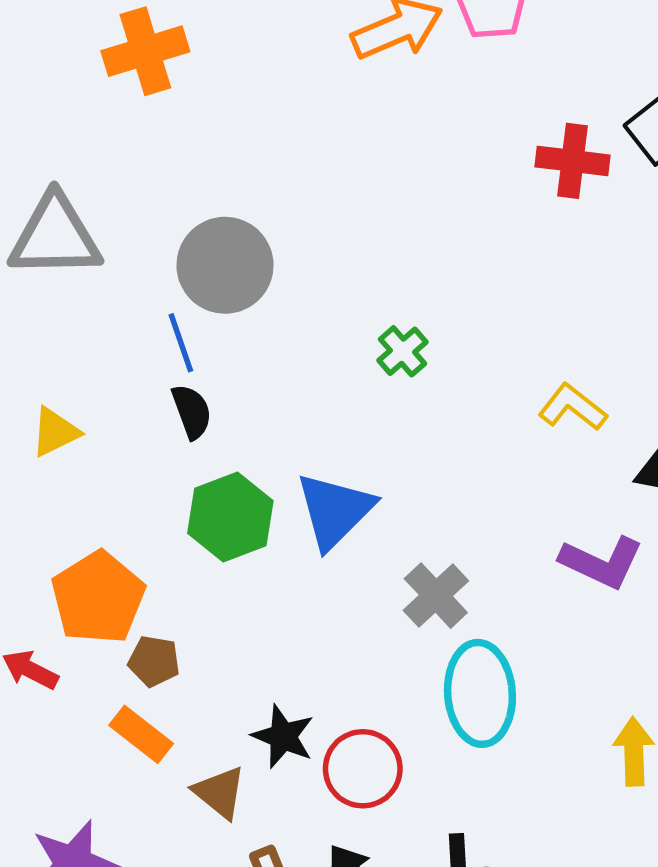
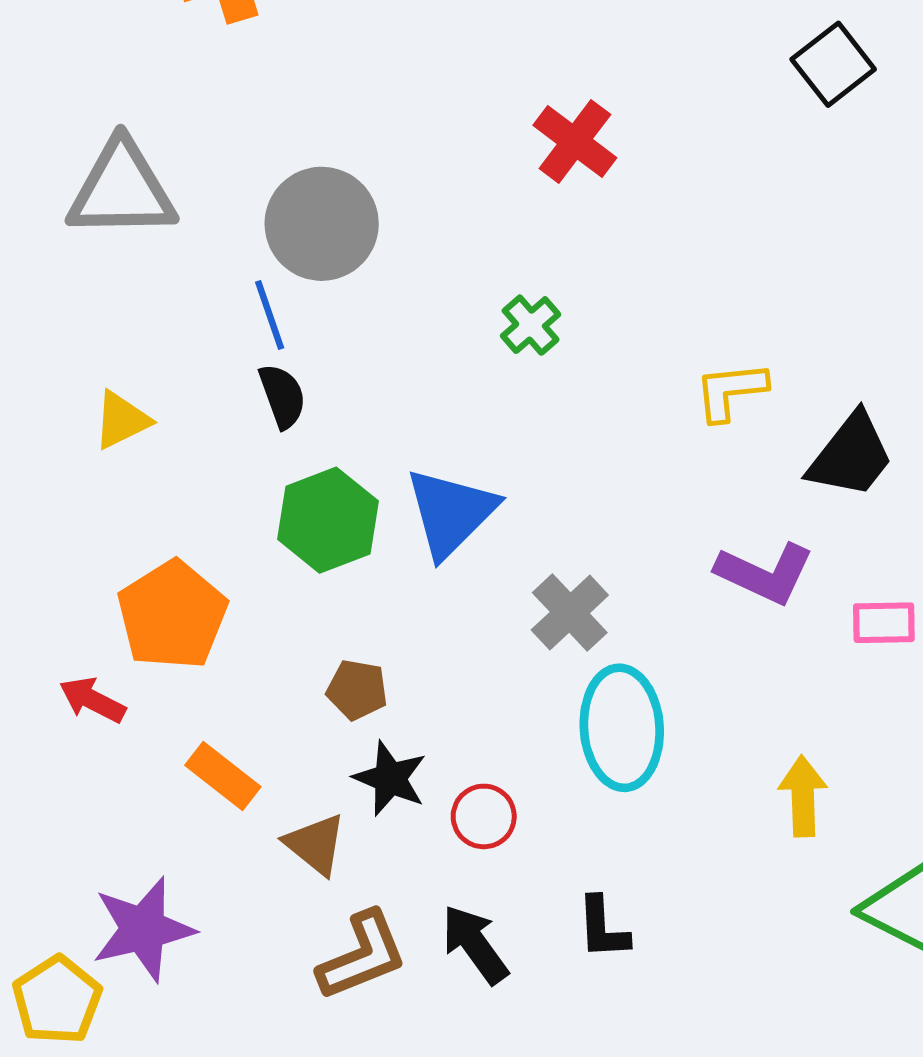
red cross: (572, 161) -> (575, 141), moved, turned 30
yellow L-shape: (572, 407) -> (731, 391), turned -44
brown pentagon: (154, 661) -> (357, 690), moved
red circle: (363, 769) -> (484, 816), size x0.7

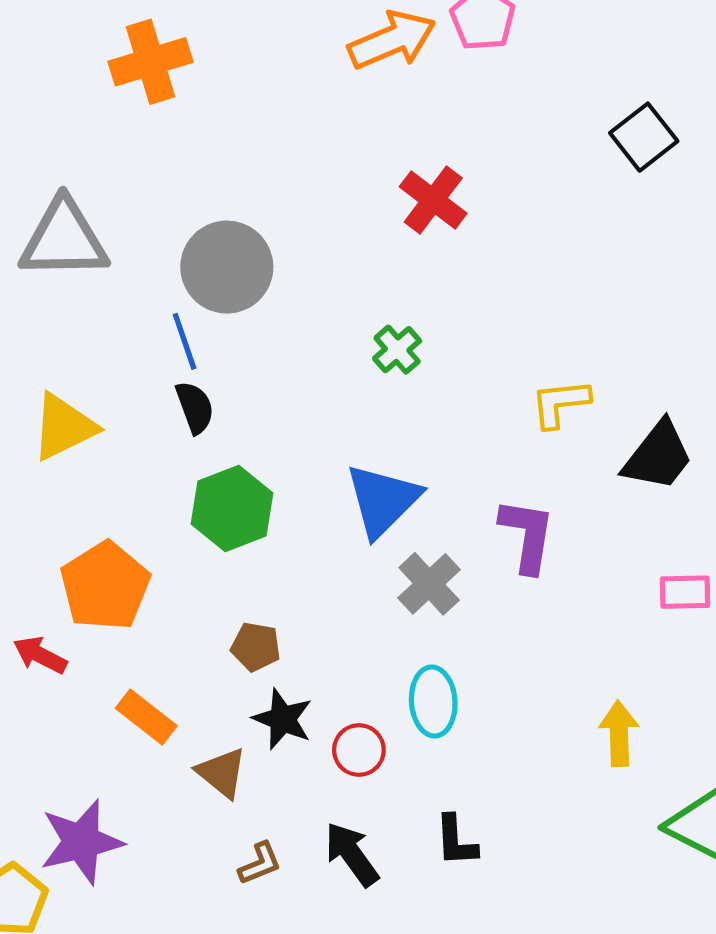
yellow triangle: (122, 420) -> (64, 427), size x1.4
blue triangle: (451, 513) -> (383, 500), moved
purple L-shape: (765, 573) -> (527, 535), moved, turned -106
cyan ellipse: (622, 728) -> (433, 701), moved, size x0.7
brown L-shape: (362, 956) -> (260, 864), size x0.6

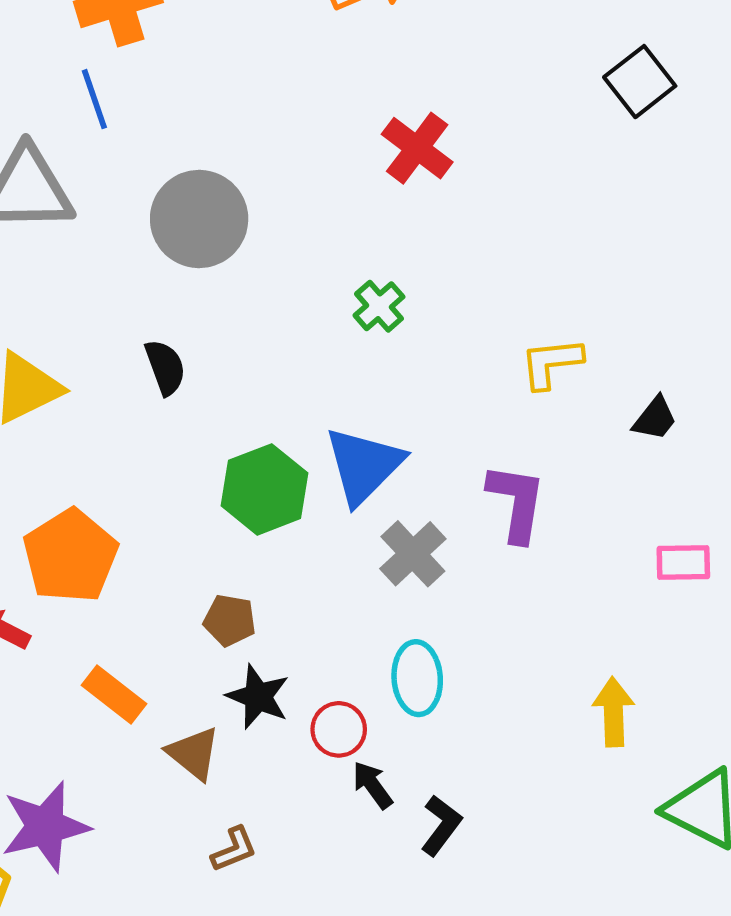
blue line: (185, 341) -> (94, 99), moved
black trapezoid: (658, 456) -> (655, 419), size x0.6
green hexagon: (232, 509) -> (265, 489), moved
black L-shape: (456, 841) -> (441, 825), turned -140
black arrow: (352, 854) -> (372, 785), moved, size x0.7

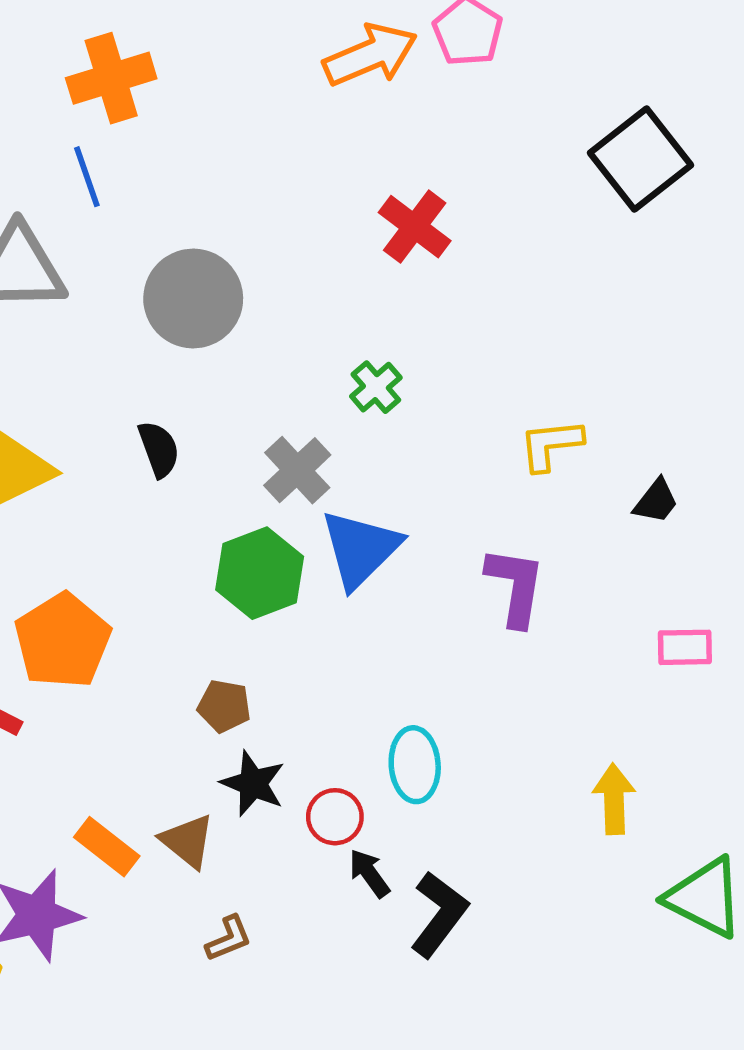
black square: (640, 82) -> (641, 159), size x1.4
gray cross: (413, 554) -> (297, 470), moved
orange rectangle: (114, 694) -> (107, 847), moved
black L-shape: (441, 825) -> (439, 914), size x1.4

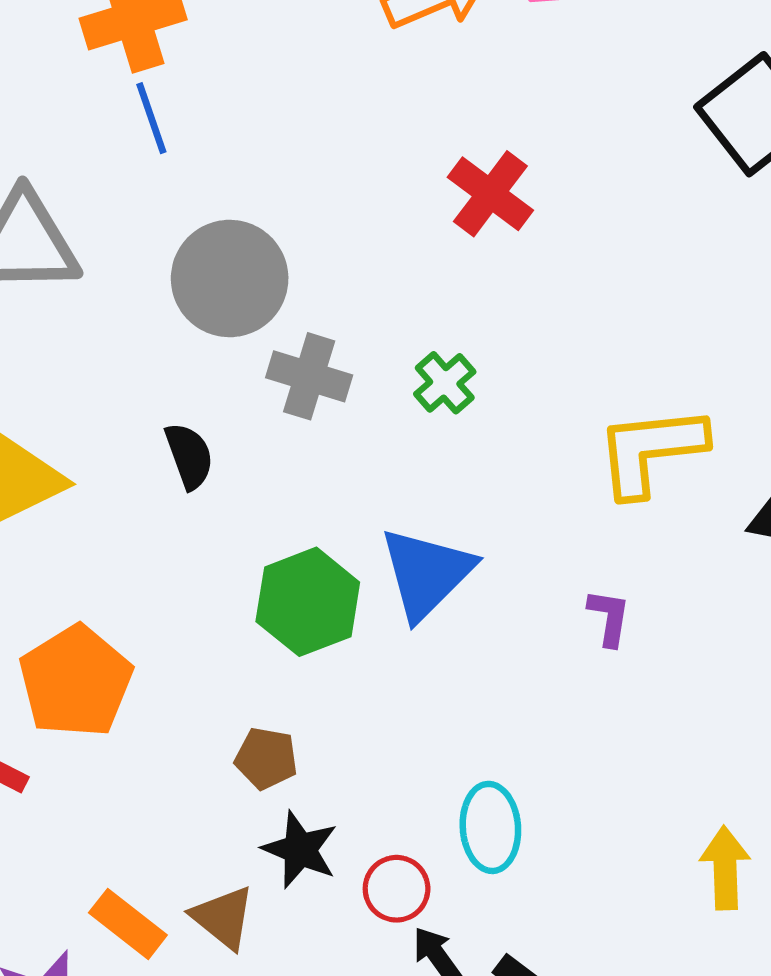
blue line: (87, 177) -> (151, 118), moved
yellow L-shape: (551, 445) -> (651, 451), size x1.5
gray cross: (297, 470) -> (309, 376), moved, turned -30
purple L-shape: (515, 586) -> (609, 618), size x0.6

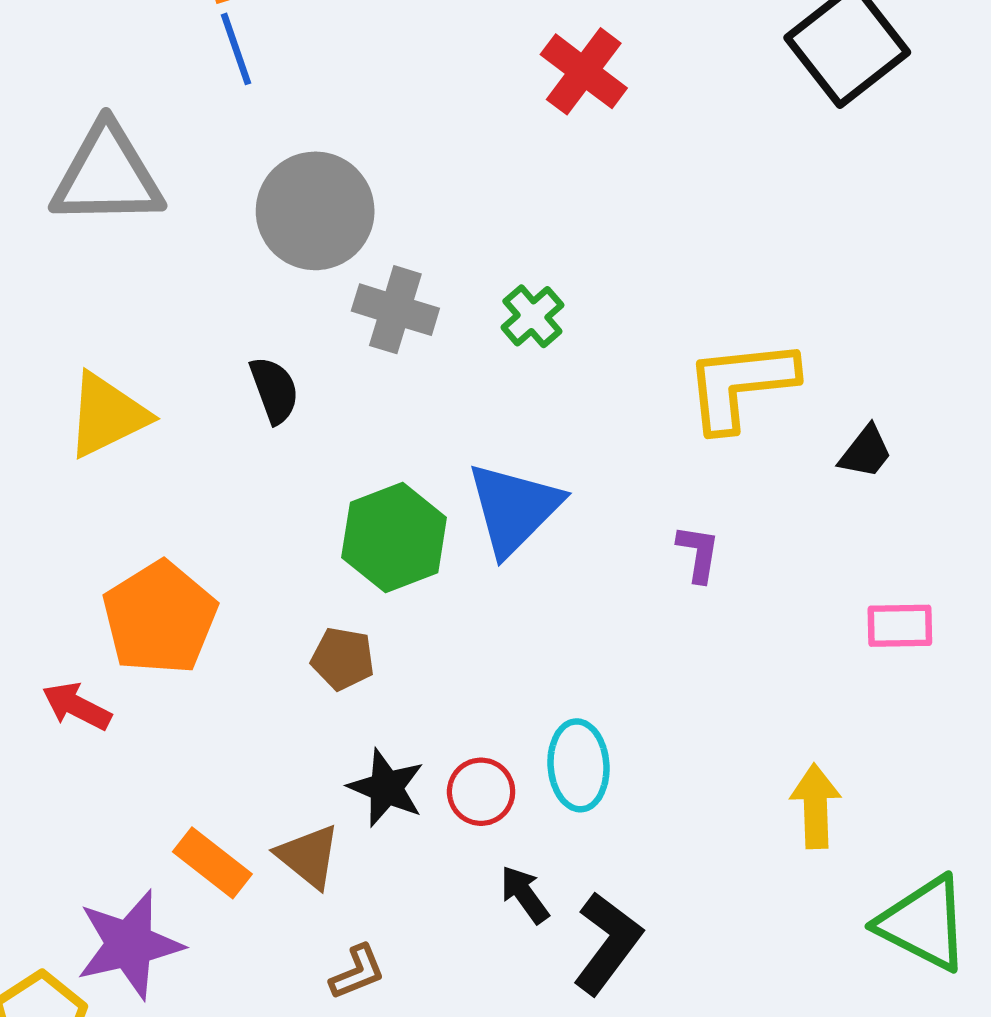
red cross: (490, 194) -> (584, 71), moved
brown pentagon: (266, 758) -> (343, 659), moved
red circle: (397, 889) -> (481, 792), moved

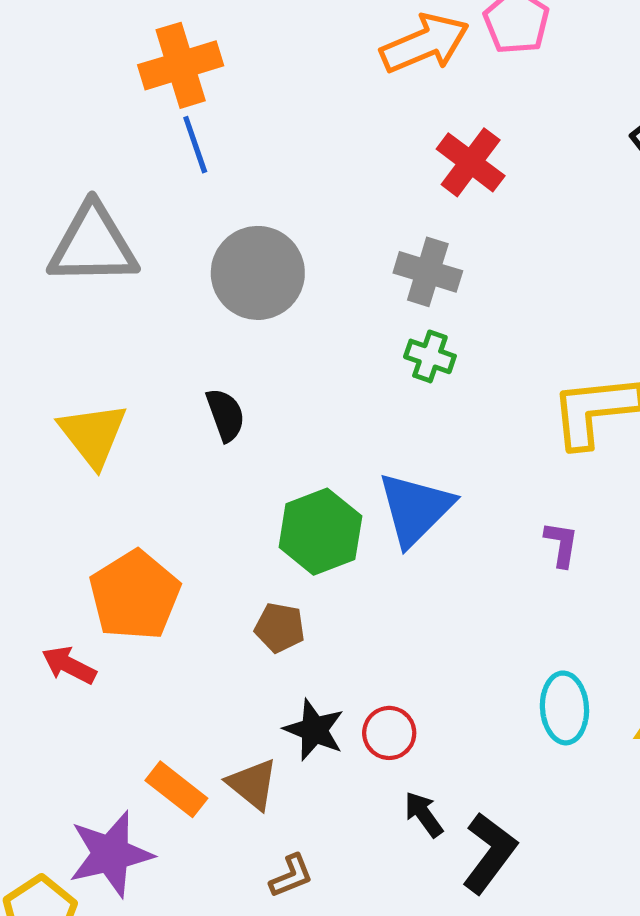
gray cross: (395, 310) -> (428, 272), moved
green cross: (532, 316) -> (430, 356), turned -30
yellow triangle: (107, 415) -> (93, 435), turned -42
cyan ellipse: (578, 765) -> (564, 708), moved

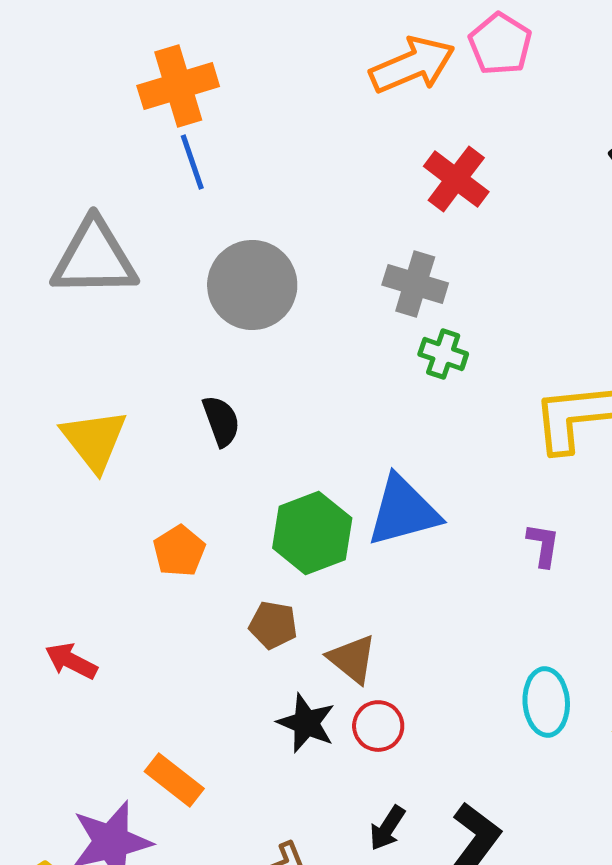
green cross: (430, 356) -> (443, 354), moved
blue triangle: (415, 509) -> (403, 511), turned 30
orange pentagon: (135, 595) -> (179, 551), moved, size x0.6
brown triangle: (253, 784) -> (352, 659), moved
black arrow: (424, 814) -> (387, 828), moved, turned -111

